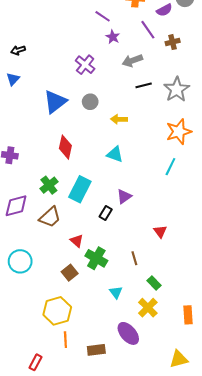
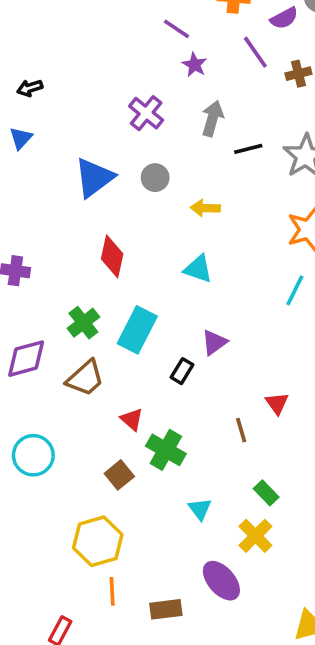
gray arrow: (132, 61) -> (212, 118), moved, turned 126
brown line: (134, 258) -> (241, 430), moved

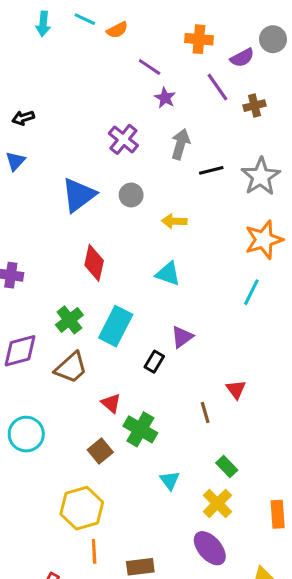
purple ellipse: (221, 581) -> (210, 548), moved

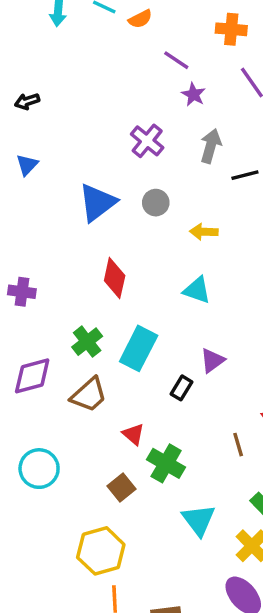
black arrow: (23, 118) -> (27, 101), moved
cyan triangle: (170, 480) -> (199, 520), size x1.5

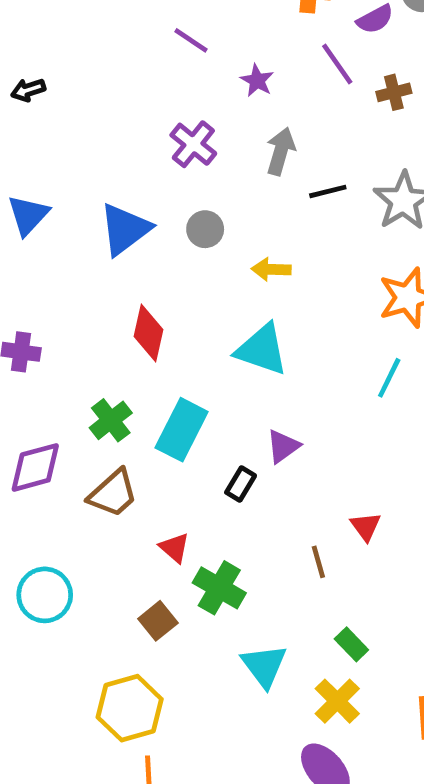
purple line: (176, 60) -> (191, 40), moved
blue triangle: (27, 165) -> (28, 215), moved, size x1.4
cyan triangle: (197, 290) -> (262, 350), size x1.4

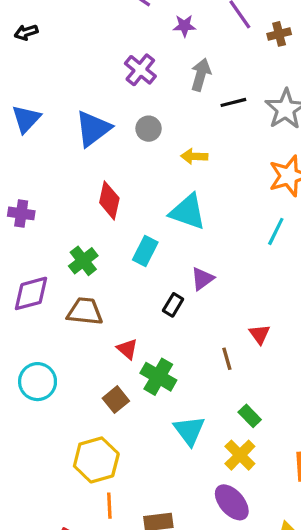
purple star: (257, 81) -> (184, 26), turned -30
cyan rectangle: (182, 430) -> (145, 251), moved, size x0.7
brown trapezoid: (113, 493) -> (85, 311), turned -132

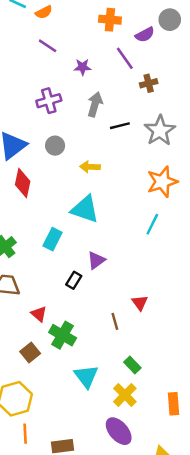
brown cross: (279, 34) -> (149, 83), moved
purple cross: (140, 70) -> (49, 101), turned 35
red diamond: (109, 200) -> (23, 183), moved

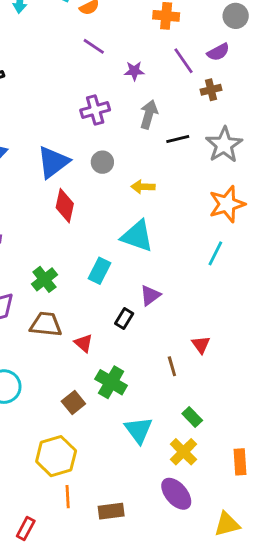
purple semicircle: (145, 35) -> (218, 52), moved
red triangle: (39, 314) -> (84, 343), moved

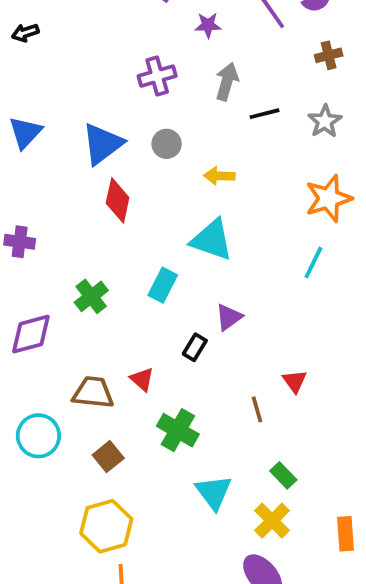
brown cross: (211, 90) -> (329, 55), moved
gray star: (224, 145) -> (325, 121), size x0.7
brown trapezoid: (46, 324) -> (93, 392), moved
brown square: (73, 403) -> (108, 457), moved

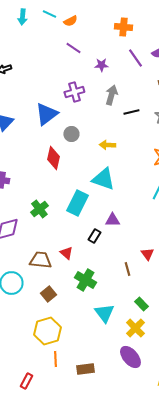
blue triangle: (103, 144) -> (46, 114), moved
gray circle: (167, 144) -> (71, 134), moved
cyan rectangle: (163, 285) -> (77, 203), size x1.4
purple triangle: (229, 317) -> (112, 220), turned 35

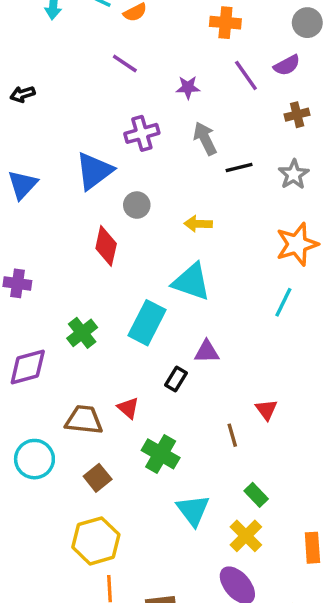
purple line: (73, 48) -> (125, 64), moved
gray arrow: (111, 95) -> (205, 139), turned -42

